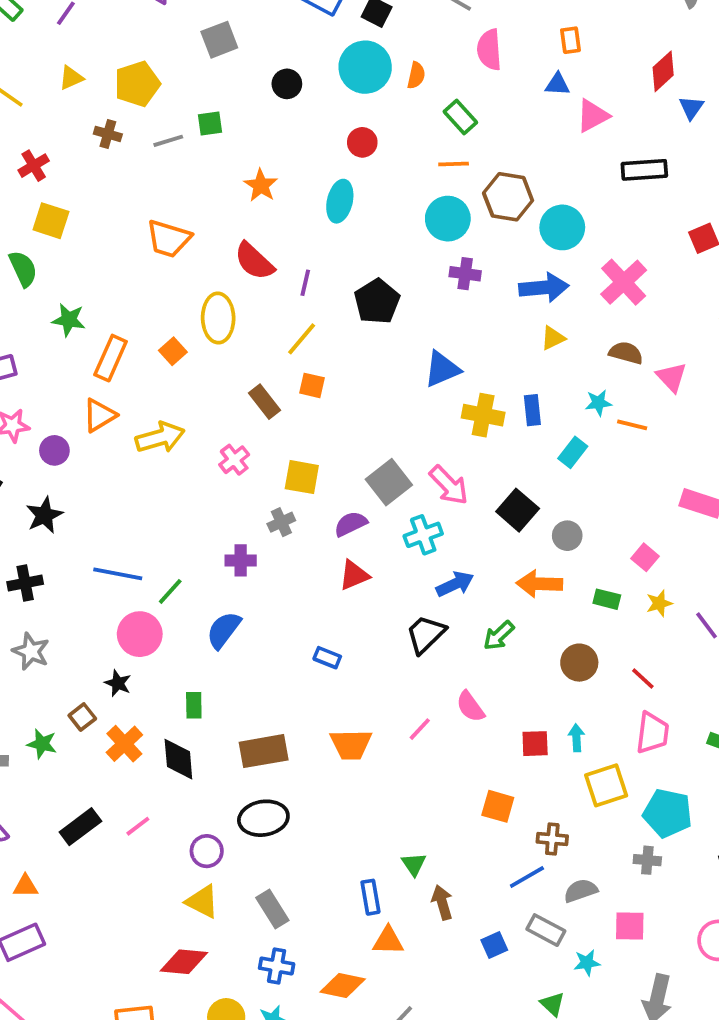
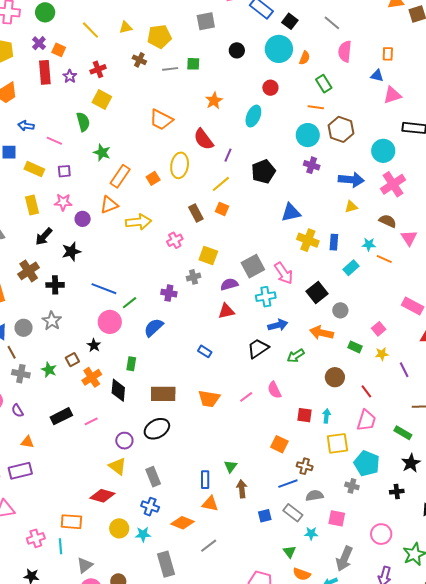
cyan circle: (562, 227) -> (383, 151), moved
black ellipse: (263, 818) -> (157, 429), turned -30

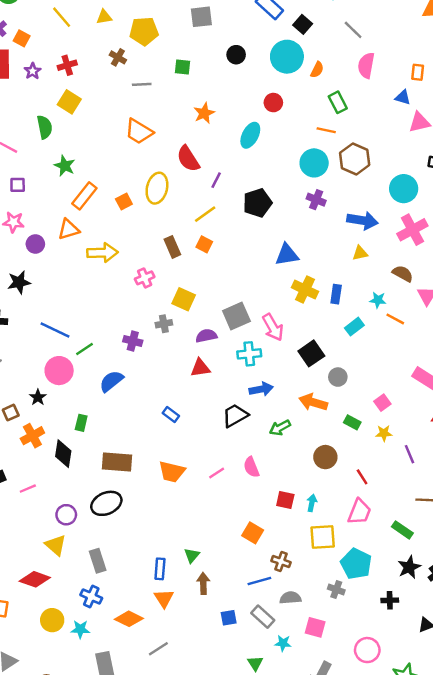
gray line: (170, 69) -> (142, 84), moved
orange triangle: (210, 504) -> (164, 598), turned 42

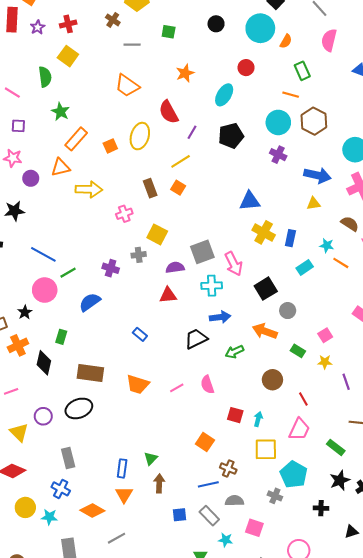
black pentagon: (257, 203) -> (231, 136), moved
yellow triangle: (56, 545) -> (19, 432), moved

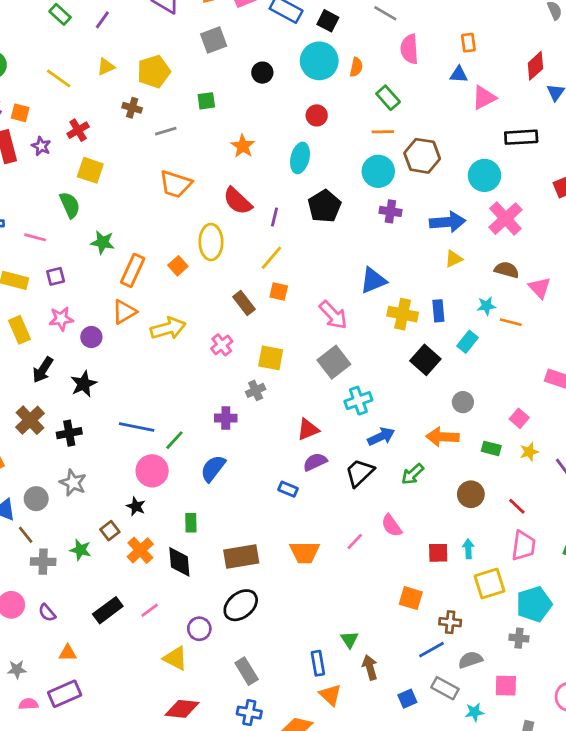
pink arrow: (234, 264) -> (333, 315), moved
purple semicircle: (175, 268) -> (315, 462), moved
black square: (266, 289) -> (425, 360), moved
cyan pentagon: (294, 474) -> (534, 604), turned -30

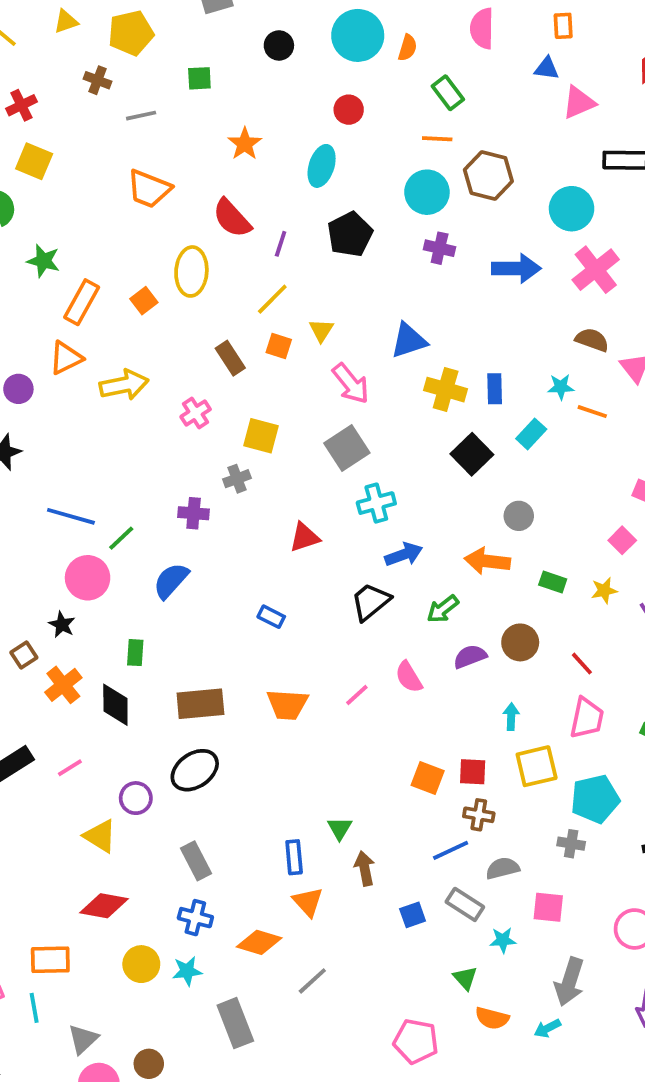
yellow triangle: (454, 259) -> (321, 330), moved, turned -36
pink square: (519, 418) -> (622, 540), moved
purple semicircle: (315, 462) -> (470, 657), moved
red square: (438, 553) -> (473, 772), moved

